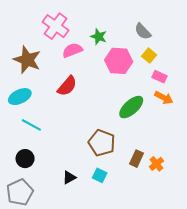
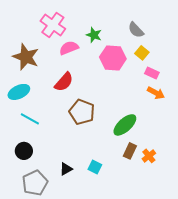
green ellipse: (131, 107) -> (125, 125), moved
brown pentagon: (102, 143) -> (82, 112), moved
gray pentagon: (20, 192) -> (35, 183), moved

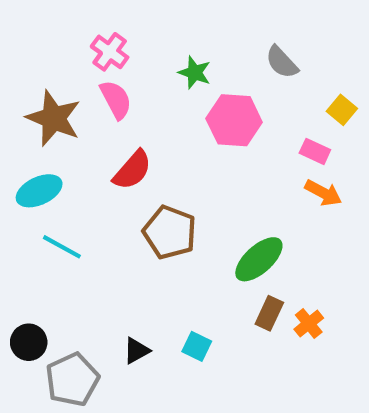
pink cross: (53, 25) -> (110, 52), size x0.7
pink semicircle: (69, 48) -> (116, 100), moved, turned 84
yellow square: (142, 53) -> (342, 110), moved
black circle: (24, 151) -> (29, 342), moved

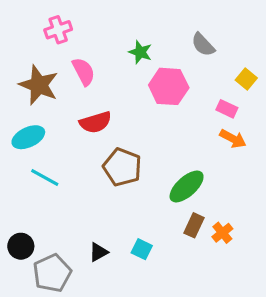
pink cross: (110, 52) -> (58, 30), moved, turned 35
red semicircle: (132, 170) -> (95, 122), turned 32

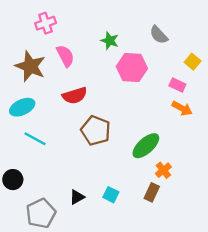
brown rectangle: (194, 225) -> (152, 192), moved
orange cross: (222, 233) -> (163, 170), moved
black circle: (21, 246) -> (13, 180), moved

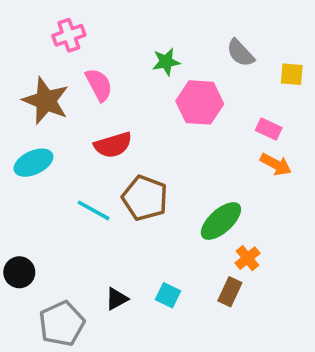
green star: (110, 41) -> (166, 62), turned -30
yellow square: (193, 62) -> (292, 74), moved, turned -35
cyan line: (35, 139) -> (94, 210), moved

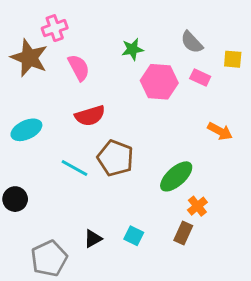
brown star: (46, 101) -> (29, 58), moved
pink rectangle: (269, 129) -> (200, 78), moved
black circle: (19, 272) -> (15, 199), moved

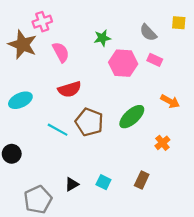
yellow square: (233, 59) -> (179, 23), moved
green ellipse: (176, 176) -> (132, 117), moved
orange cross: (197, 206) -> (162, 143), moved

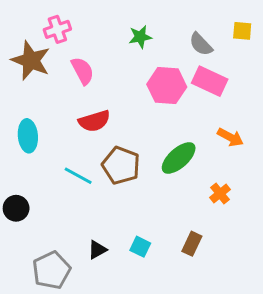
green star: (102, 38) -> (140, 37), moved
pink rectangle: (155, 60) -> (210, 81), size x1.6
cyan ellipse: (20, 100) -> (28, 136), turned -70

